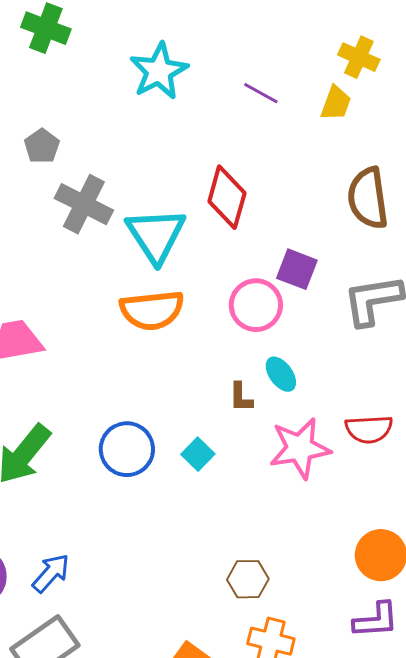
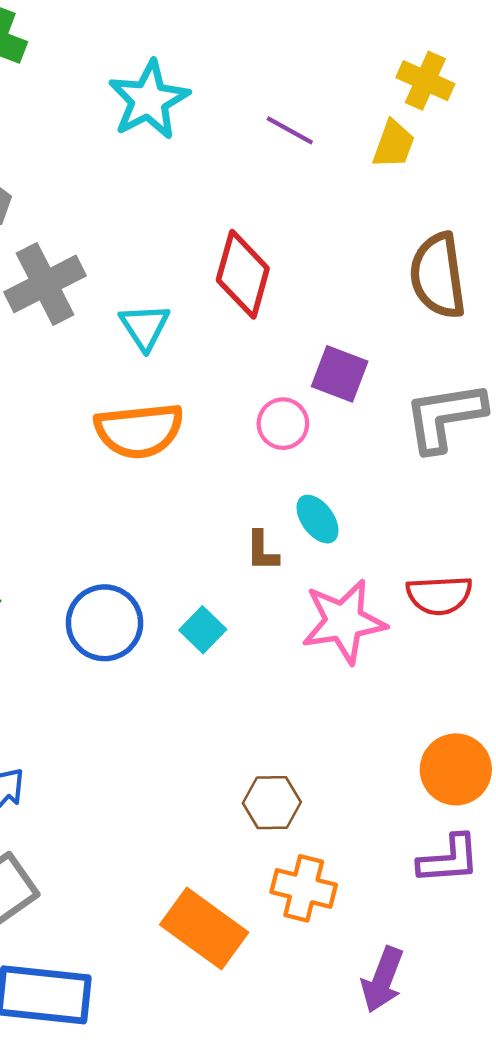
gray cross: (84, 204) -> (45, 284), turned 36
cyan triangle: (156, 235) -> (145, 327), size x0.6
pink circle: (256, 305) -> (283, 424), size x0.7

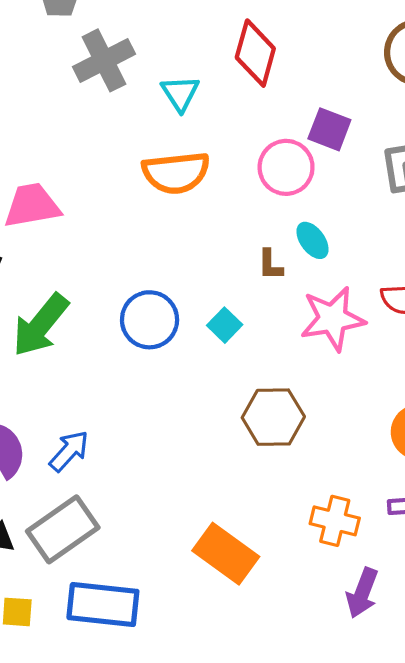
pink circle: (283, 424) -> (286, 167), size x1.4
brown hexagon: (272, 803) -> (273, 417), moved, size x1.4
orange cross: (304, 888) -> (335, 521), moved

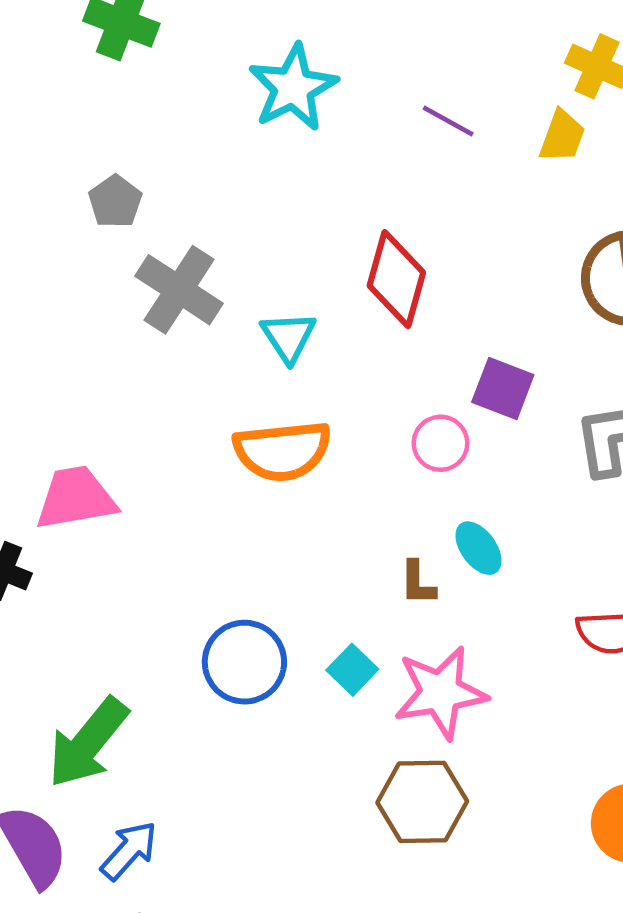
gray cross: (104, 60) -> (179, 290), turned -30
pink circle: (286, 167) -> (440, 443), size x0.7
pink star: (333, 319) -> (440, 692), moved
green arrow: (40, 325) -> (88, 743), moved

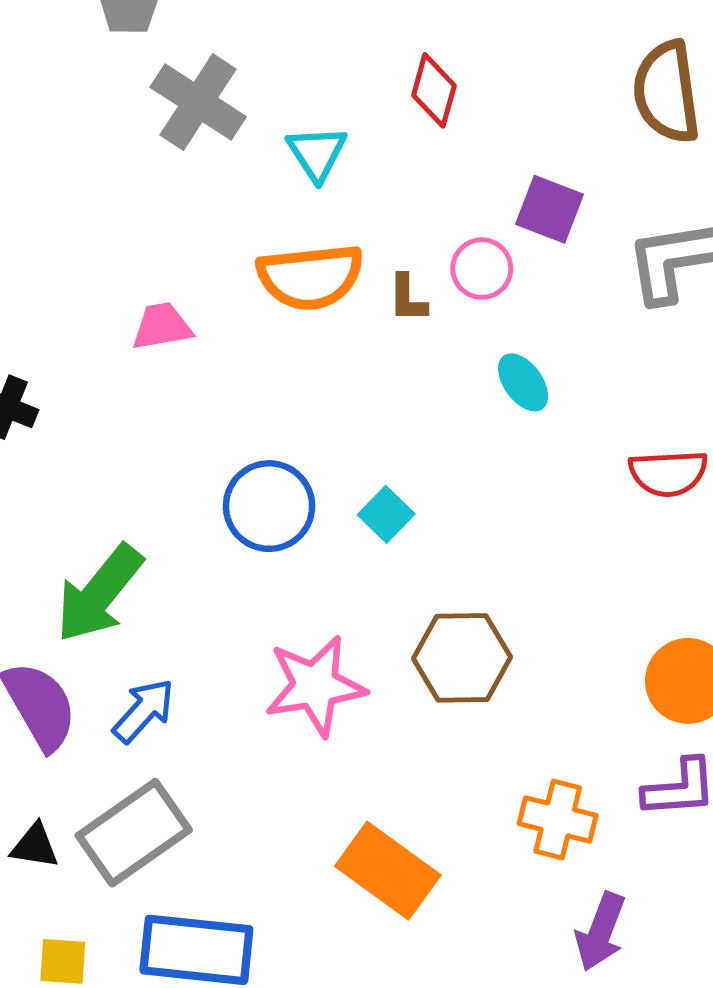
red diamond: (396, 279) -> (434, 90), size x0.7
pink trapezoid: (76, 498) -> (162, 326), moved, size x0.7
brown L-shape: (418, 583) -> (408, 298), moved
pink star: (440, 692) -> (315, 686), moved

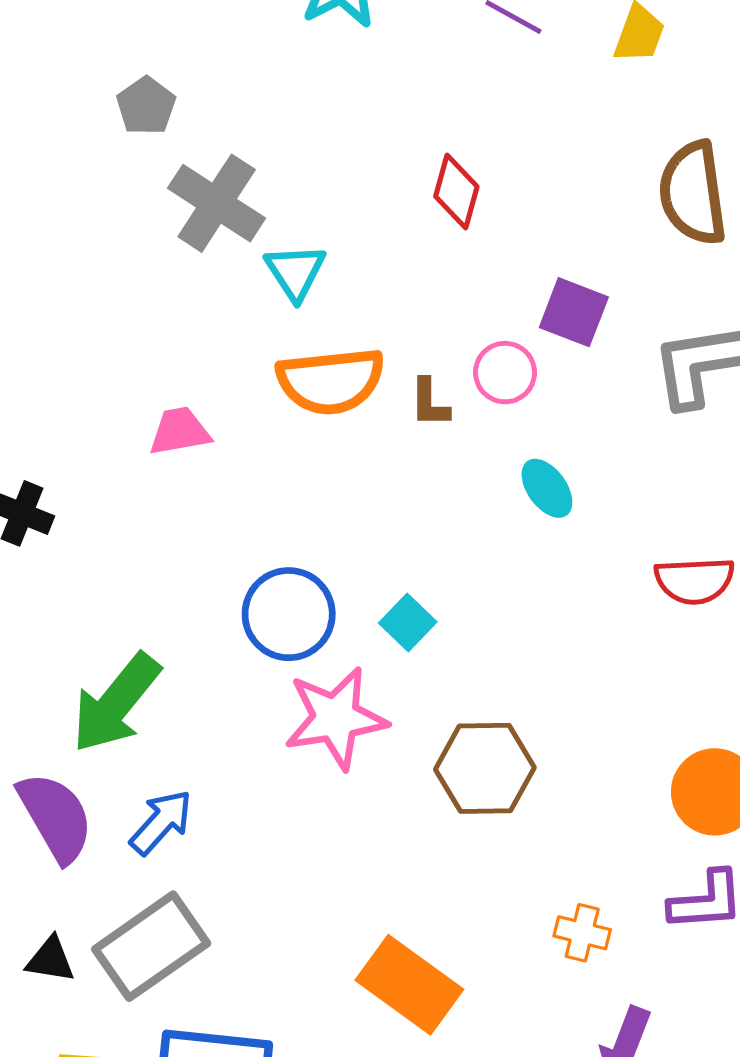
cyan triangle: (317, 153) -> (295, 272), moved
pink star: (315, 686) -> (336, 718), moved
orange cross: (558, 820) -> (582, 933), size x0.7

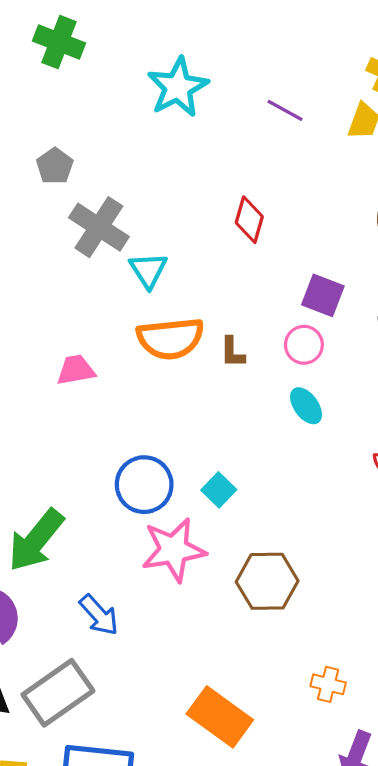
pink circle: (505, 373) -> (304, 345), moved
blue arrow: (161, 822) -> (99, 615), moved, turned 96

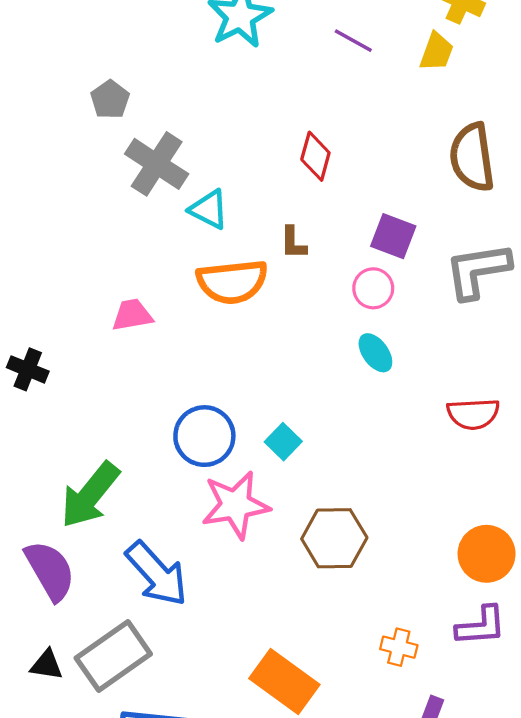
cyan triangle: (148, 270) -> (209, 209), turned -30
brown L-shape: (232, 352) -> (293, 243), moved
blue arrow: (99, 615) -> (157, 574), size x1.5

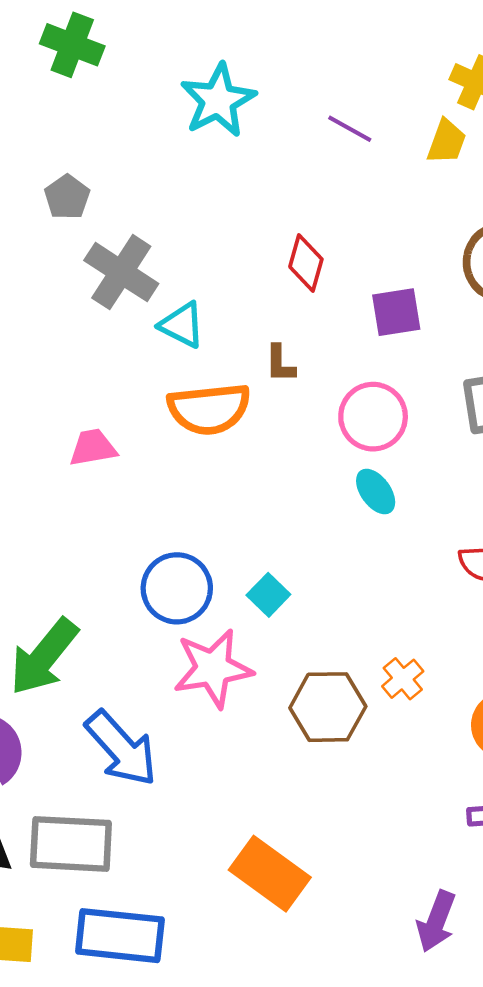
purple square: (393, 236) -> (396, 312), moved, turned -30
pink circle: (373, 288) -> (373, 417), size x1.4
orange cross: (399, 647) -> (403, 679), moved, turned 36
gray rectangle: (113, 656) -> (71, 844), turned 38

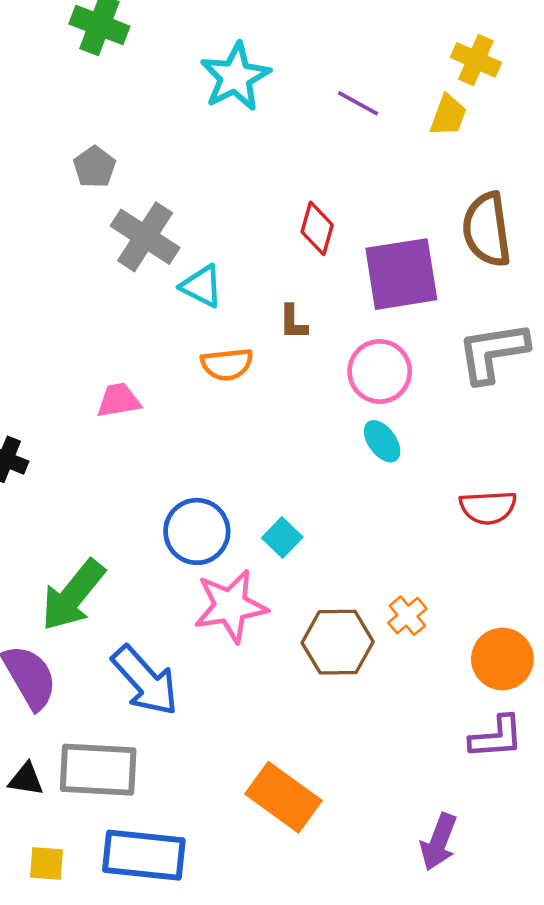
purple square: (396, 312) -> (401, 274), size x1.6
orange semicircle: (209, 409) -> (227, 364), size x0.7

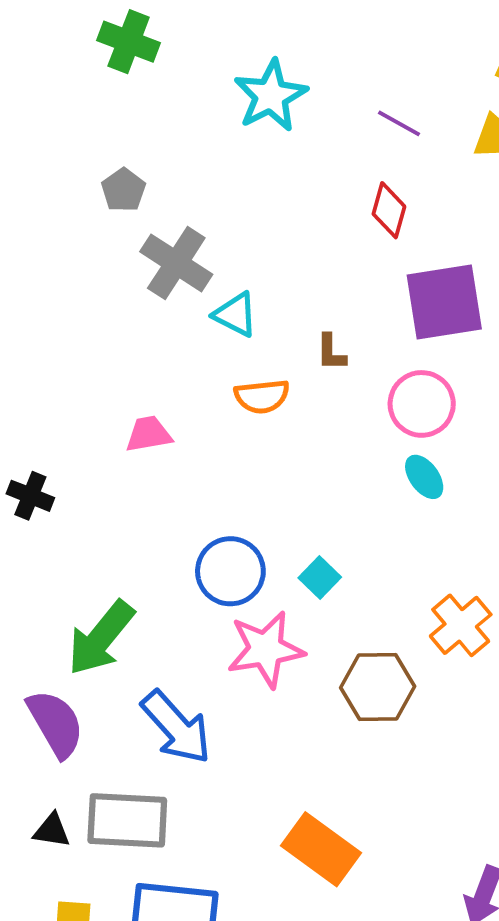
red diamond: (317, 228) -> (389, 210), moved
orange cross: (407, 616) -> (461, 625), moved, size x1.5

